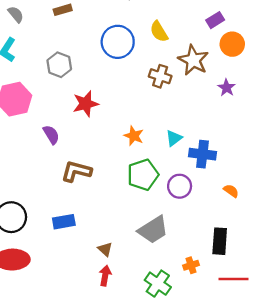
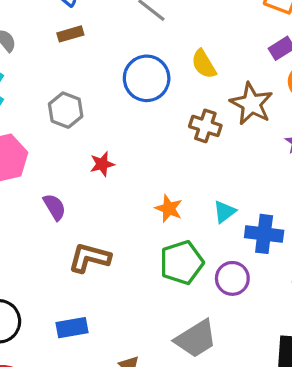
red star: (86, 104) -> (102, 164), size x0.7

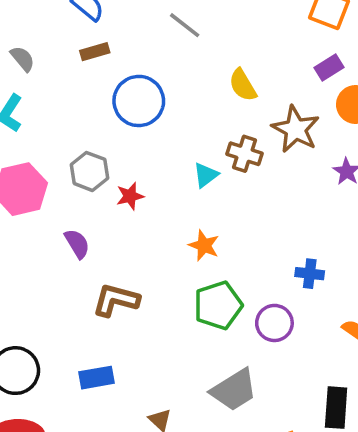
blue circle: (147, 78) -> (139, 101), moved
gray hexagon: (66, 110) -> (89, 171), moved
cyan triangle: (224, 212) -> (206, 175), moved
blue cross: (264, 234) -> (310, 274), size x0.7

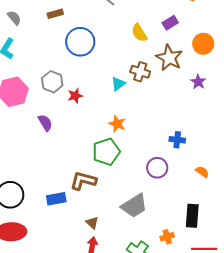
purple rectangle: (329, 67) -> (170, 23), moved
brown L-shape: (116, 300) -> (83, 181), moved
green pentagon: (218, 305) -> (106, 152), moved

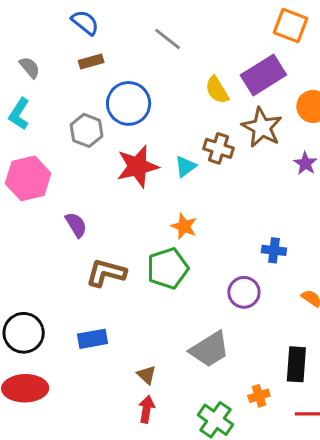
purple rectangle: (170, 23) -> (263, 75), size x1.8
gray hexagon: (52, 82) -> (87, 130), moved
red star: (75, 96) -> (138, 166), moved, size x1.8
brown L-shape: (83, 181) -> (106, 273), moved

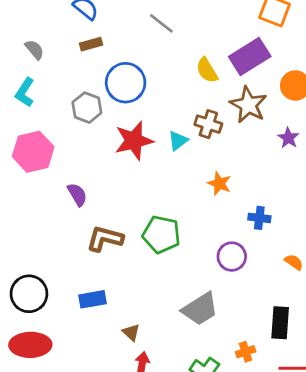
orange star: (184, 226) -> (219, 183), moved
green pentagon: (168, 268) -> (161, 234), turned 30
brown triangle: (147, 375) -> (131, 332), moved

